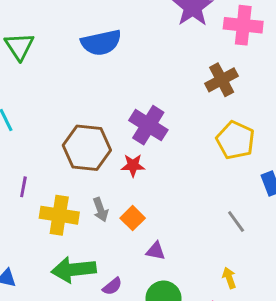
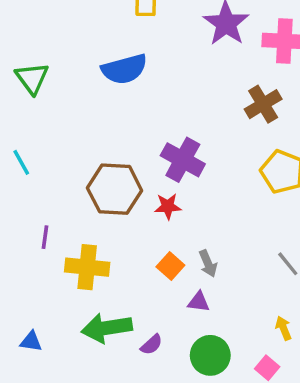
gray arrow: (100, 210) -> (208, 263), moved

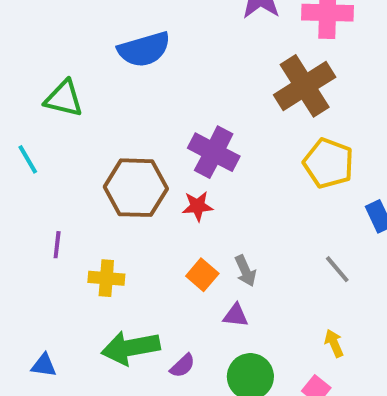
green triangle: (32, 78) -> (64, 98), moved, turned -39
brown cross: (263, 104) -> (305, 86), size x1.4
yellow cross: (87, 267) -> (106, 278), size x0.7

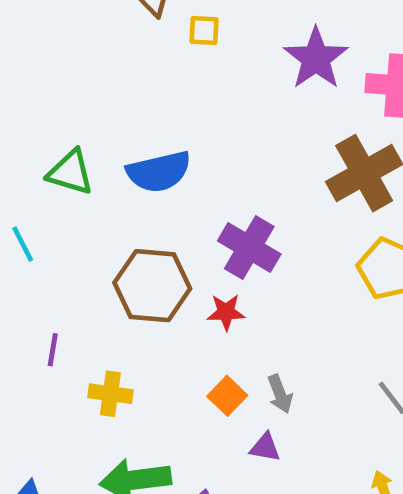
blue semicircle: (144, 49) -> (159, 172), moved

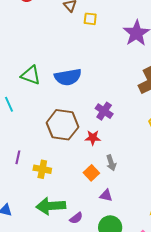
purple cross: (249, 248) -> (104, 111), size x0.7
purple line: (53, 350) -> (18, 157), moved
gray arrow: (280, 394) -> (111, 163), moved

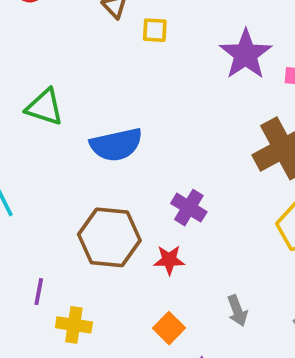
green triangle: (31, 75) -> (45, 107), moved
purple line: (18, 157) -> (39, 292), moved
gray arrow: (111, 163) -> (237, 311), moved

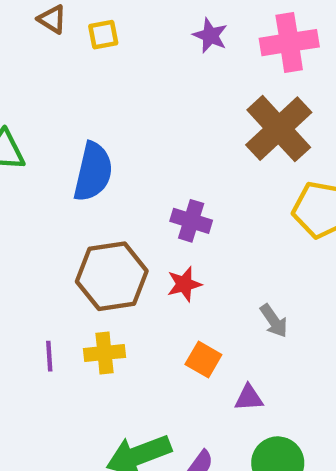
purple star: (246, 54) -> (210, 36), size x0.6
blue semicircle: (116, 145) -> (93, 172), turned -50
yellow cross: (74, 325) -> (105, 353), moved

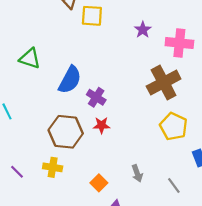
yellow square: (103, 35) -> (92, 16), size x1.5
purple cross: (191, 221) -> (96, 97), moved
red star: (184, 284) -> (101, 125), moved
purple line: (49, 356) -> (17, 172), moved, turned -56

